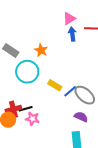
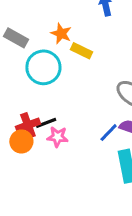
yellow rectangle: (55, 85) -> (81, 51), moved
blue line: (70, 91) -> (109, 133), moved

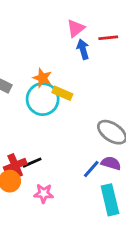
cyan circle: (43, 67) -> (43, 99), moved
pink star: (58, 137) -> (44, 193), moved

